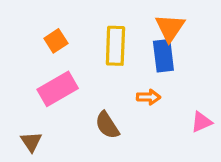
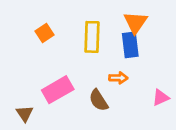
pink rectangle: (58, 89) -> (58, 90), moved
brown semicircle: (107, 125) -> (99, 100), moved

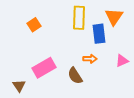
orange triangle: (135, 22) -> (114, 17), moved
yellow rectangle: (92, 37) -> (79, 18), moved
pink triangle: (161, 98) -> (122, 61), moved

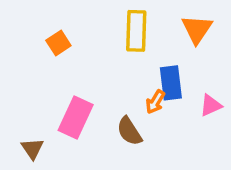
blue rectangle: (99, 34) -> (171, 83), moved
orange arrow: (90, 59) -> (155, 102), turned 120
pink rectangle: (44, 68) -> (76, 117), turned -35

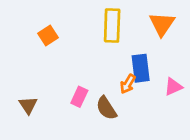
pink rectangle: (76, 117) -> (79, 97), moved, size x0.6
brown triangle: (32, 149) -> (28, 105), moved

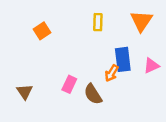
yellow rectangle: (112, 25) -> (98, 22), size x0.6
pink triangle: (173, 87) -> (151, 66), moved

